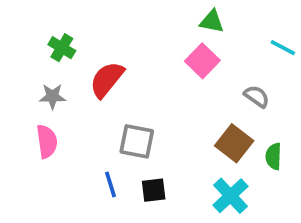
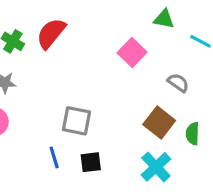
green triangle: (212, 21) -> (164, 19), moved
red semicircle: (107, 80) -> (51, 33), moved

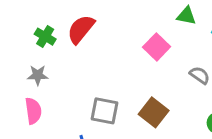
brown square: (159, 122) -> (154, 112), moved

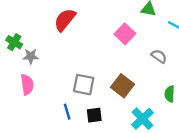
green cross: (45, 37) -> (14, 42), moved

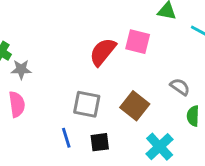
red semicircle: (65, 20) -> (103, 52), moved
pink square: (125, 34) -> (138, 42), turned -30
gray semicircle: (159, 56) -> (180, 87), moved

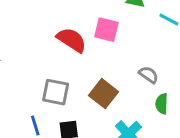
red semicircle: (103, 52) -> (72, 40), turned 84

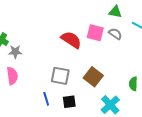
gray semicircle: (149, 75) -> (115, 34), moved

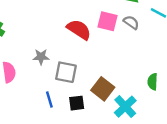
gray star: (15, 52) -> (41, 57), moved
brown square: (93, 77) -> (103, 89), moved

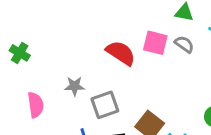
gray square: (66, 72) -> (105, 105), turned -30

